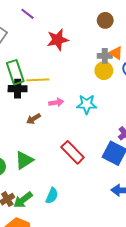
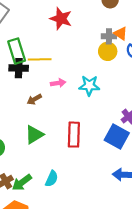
red star: (58, 40) -> (61, 19), turned 30
red rectangle: (73, 152) -> (74, 135), turned 45
green triangle: (24, 160) -> (34, 135), moved

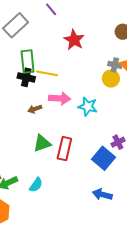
pink arrow: (58, 83) -> (60, 98), size x1.5
green triangle: (34, 135) -> (42, 143), moved

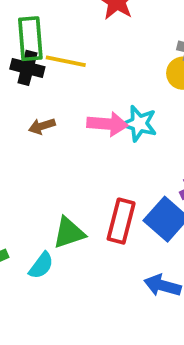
pink arrow: (60, 98) -> (107, 124), moved
green triangle: (42, 143) -> (69, 233), moved
red rectangle: (64, 149) -> (121, 221), moved

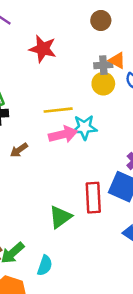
yellow line: (66, 61) -> (58, 110), moved
cyan semicircle: (41, 265) -> (45, 265), moved

